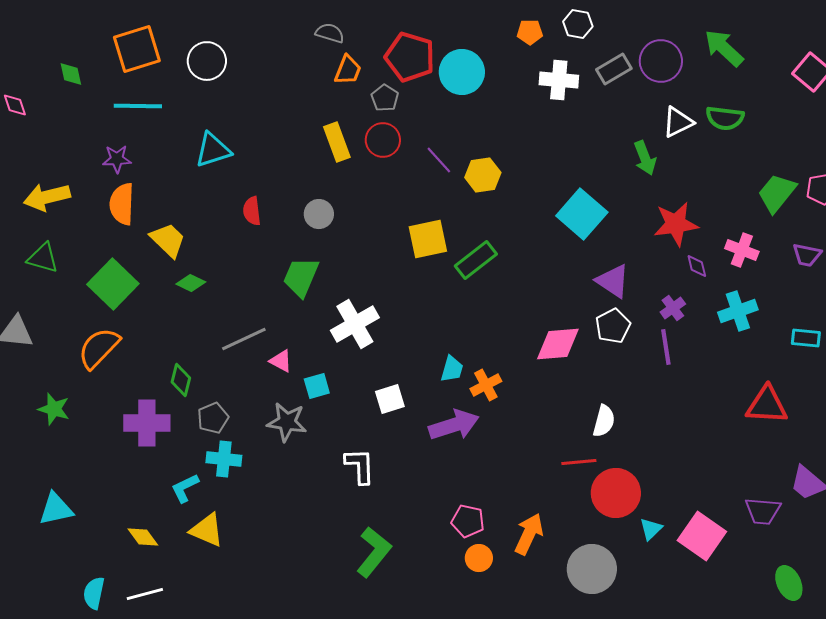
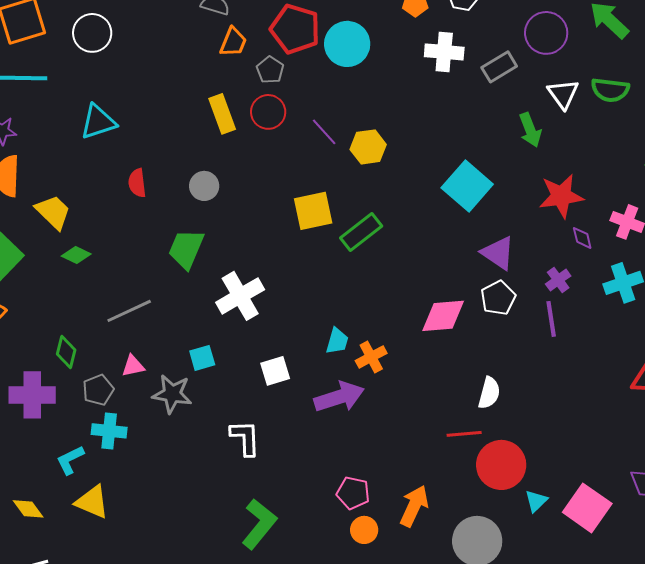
gray rectangle: (614, 69) -> (499, 67), moved
white triangle: (678, 122) -> (563, 94), turned -40
pink triangle: (281, 361) -> (133, 366), moved, turned -40

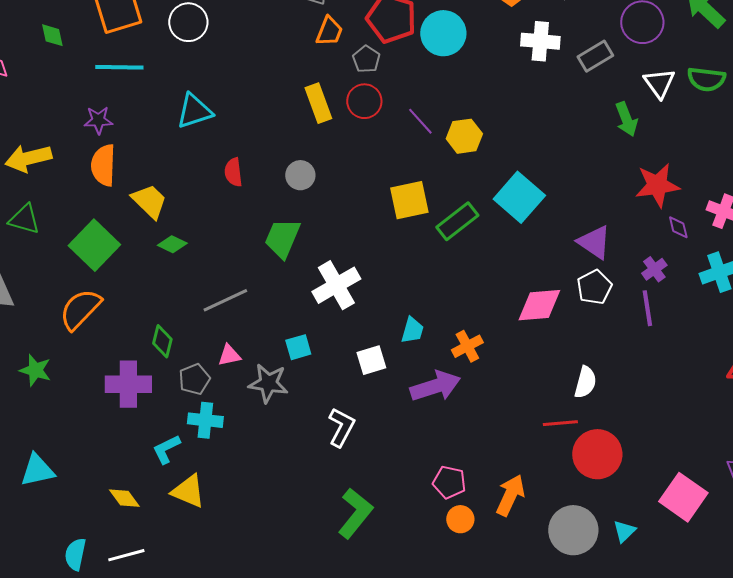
cyan square: (467, 186) -> (519, 197), moved
cyan trapezoid: (337, 341) -> (412, 330), moved
white L-shape: (245, 438) -> (341, 427), turned 30
cyan triangle: (536, 501) -> (624, 531), moved

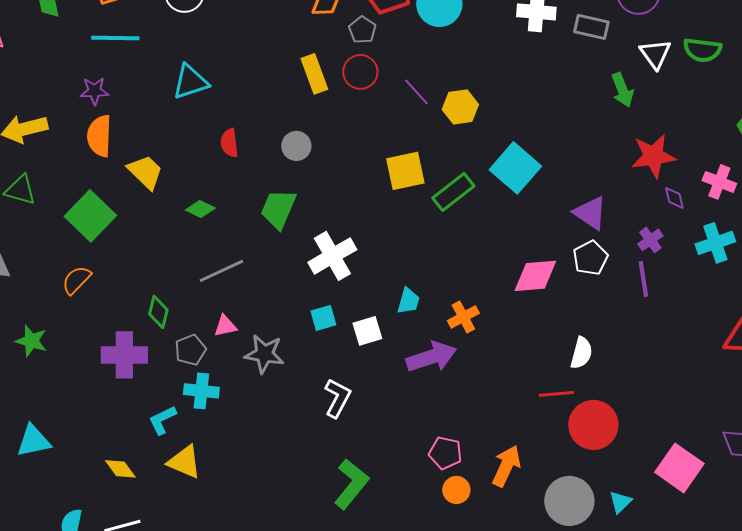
gray rectangle: (595, 56) -> (591, 27), turned 44
green diamond: (172, 244) -> (200, 209), moved
orange semicircle: (80, 309) -> (76, 280), size x0.7
cyan square: (298, 347) -> (323, 318), moved

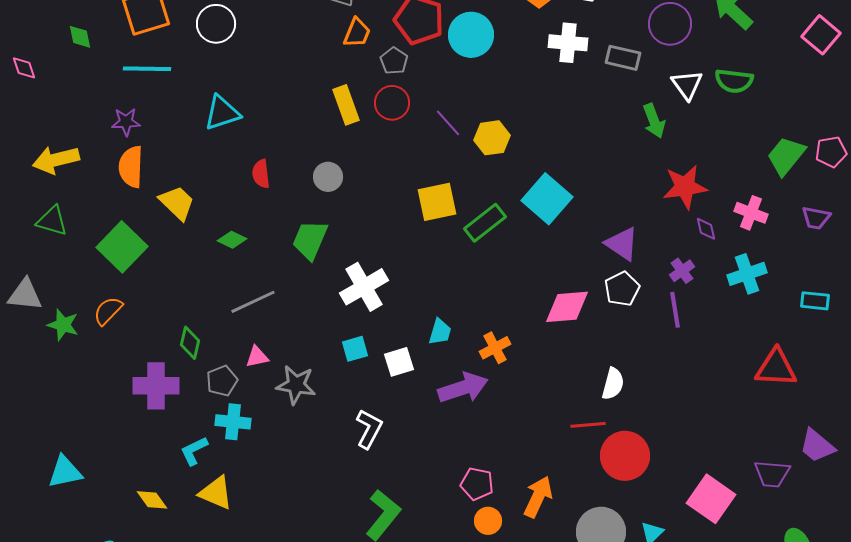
green star: (31, 341) -> (63, 325), moved

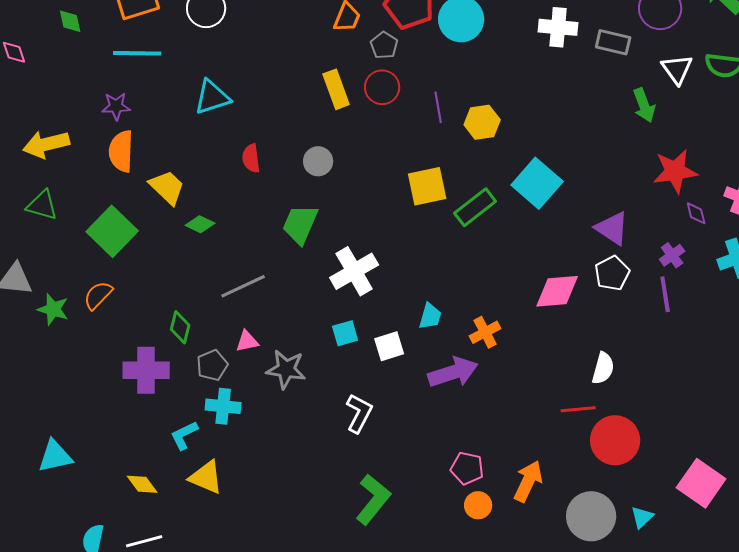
purple line: (448, 123) -> (438, 107), turned 32
green diamond: (232, 240) -> (200, 224), moved

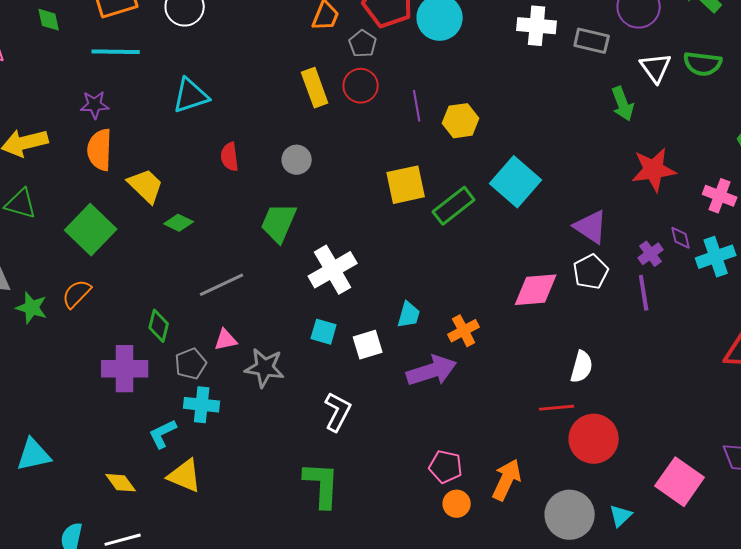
purple diamond: (696, 213) -> (681, 238), moved
cyan square: (345, 333) -> (324, 332), turned 32
green L-shape: (373, 499) -> (322, 485), moved, turned -36

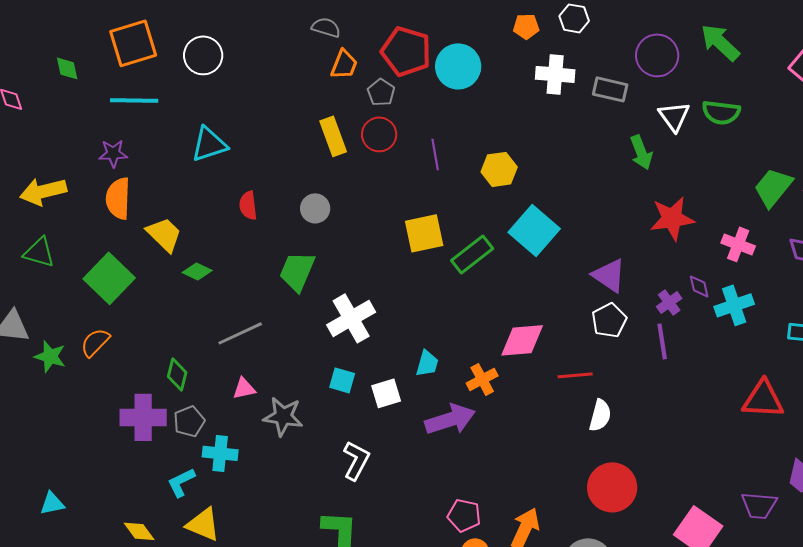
yellow hexagon: (461, 121) -> (499, 169), moved
pink diamond: (536, 290) -> (522, 340), moved
gray pentagon: (191, 364) -> (189, 421), moved
red line: (557, 408) -> (575, 375), moved
cyan triangle: (34, 455) -> (52, 503), size x0.7

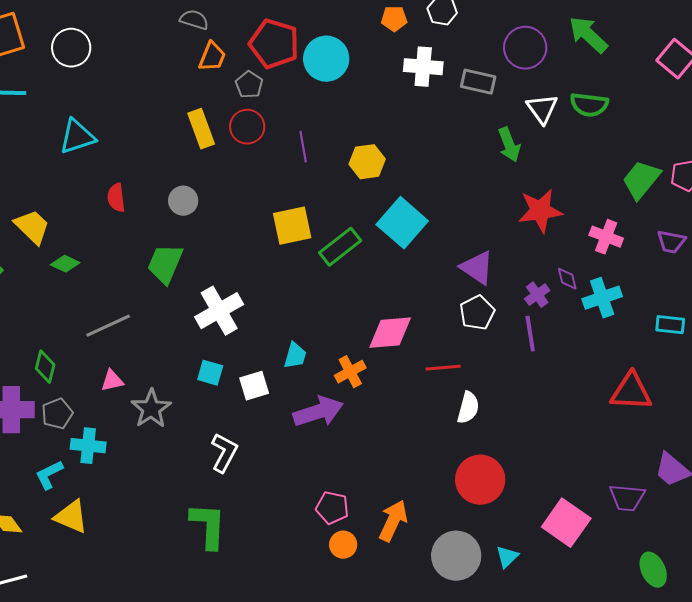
gray star: (283, 416) -> (151, 409), turned 30

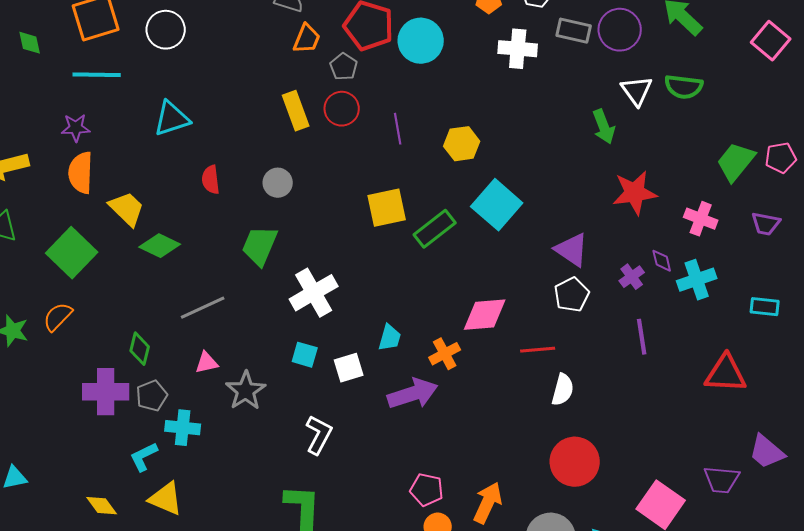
gray rectangle: (478, 82) -> (574, 31), moved
green diamond: (65, 264) -> (160, 246), size x1.4
purple line: (530, 334) -> (642, 337), moved

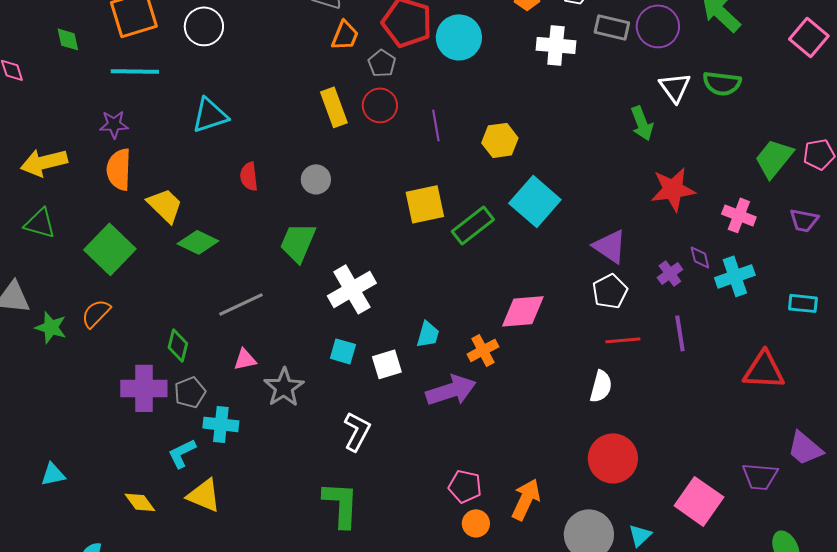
red line: (538, 350) -> (623, 340), moved

